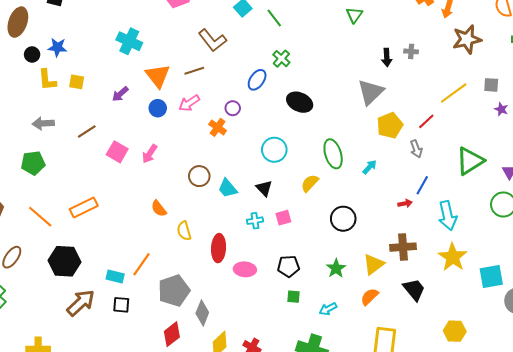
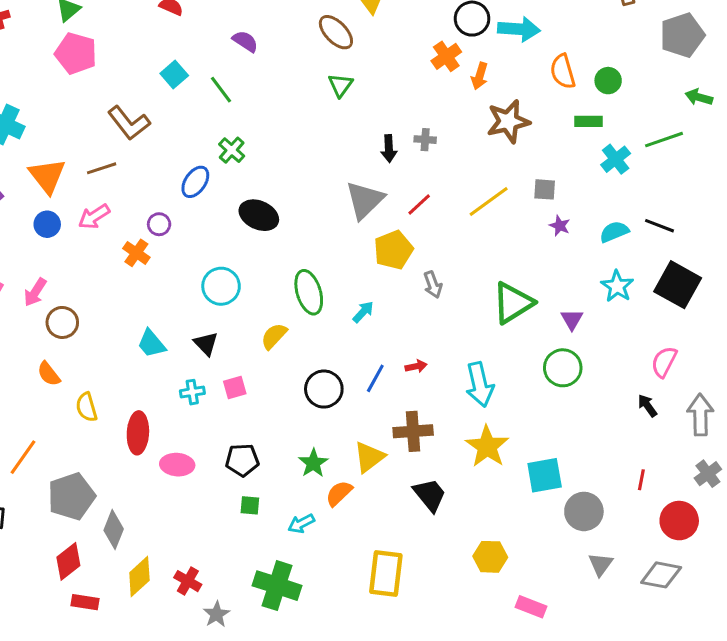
red line: (426, 121) -> (419, 205), moved
brown circle: (199, 176) -> (62, 322), moved
blue line: (422, 185) -> (375, 378), moved
orange semicircle: (370, 297) -> (339, 493), moved

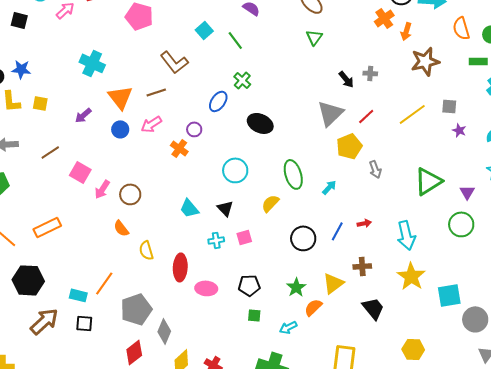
black arrow: (389, 149) -> (346, 79), turned -36
pink arrow: (35, 292) -> (102, 189), moved
brown cross: (413, 431) -> (362, 266), size x0.7

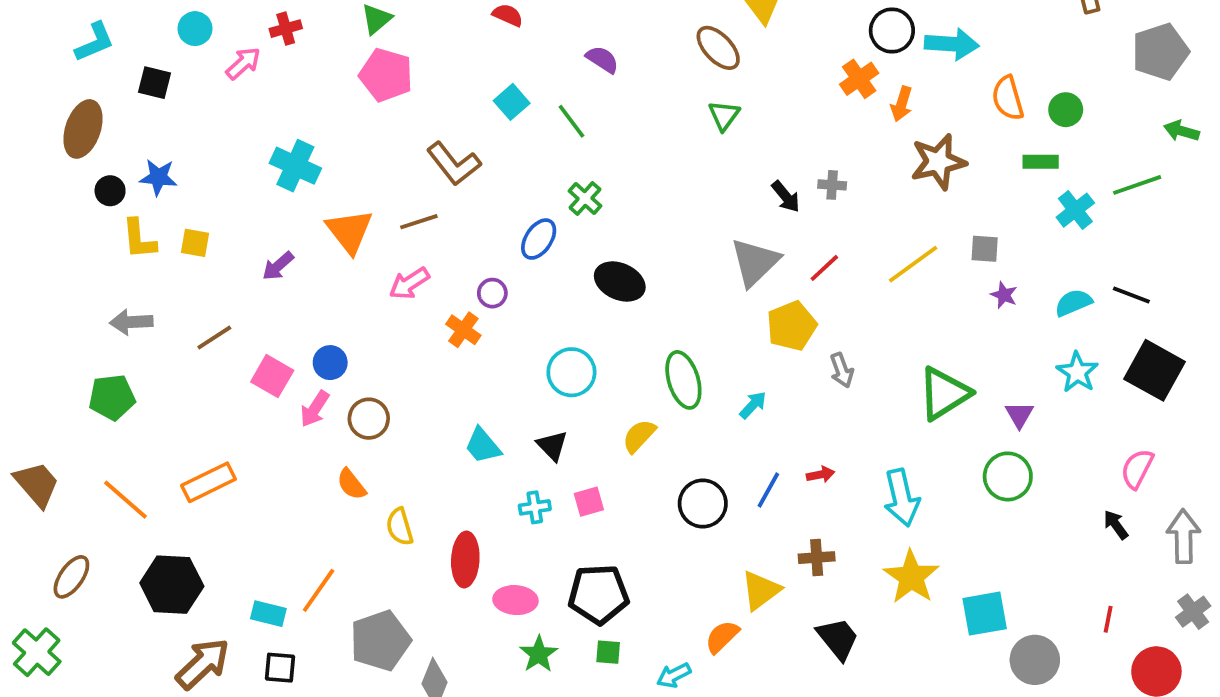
blue circle: (120, 129) -> (330, 363), moved
black pentagon: (249, 285) -> (598, 594), size x1.4
green star: (296, 287) -> (539, 654), moved

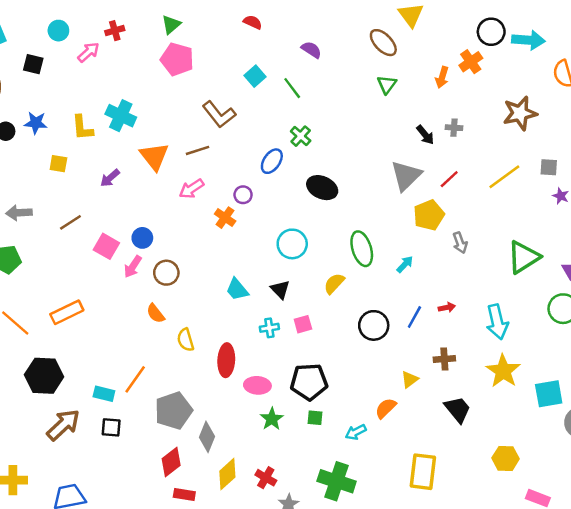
orange arrow: (902, 104) -> (442, 77), moved
yellow L-shape: (139, 239) -> (82, 128), moved
yellow triangle: (761, 590) -> (410, 379), size x0.7

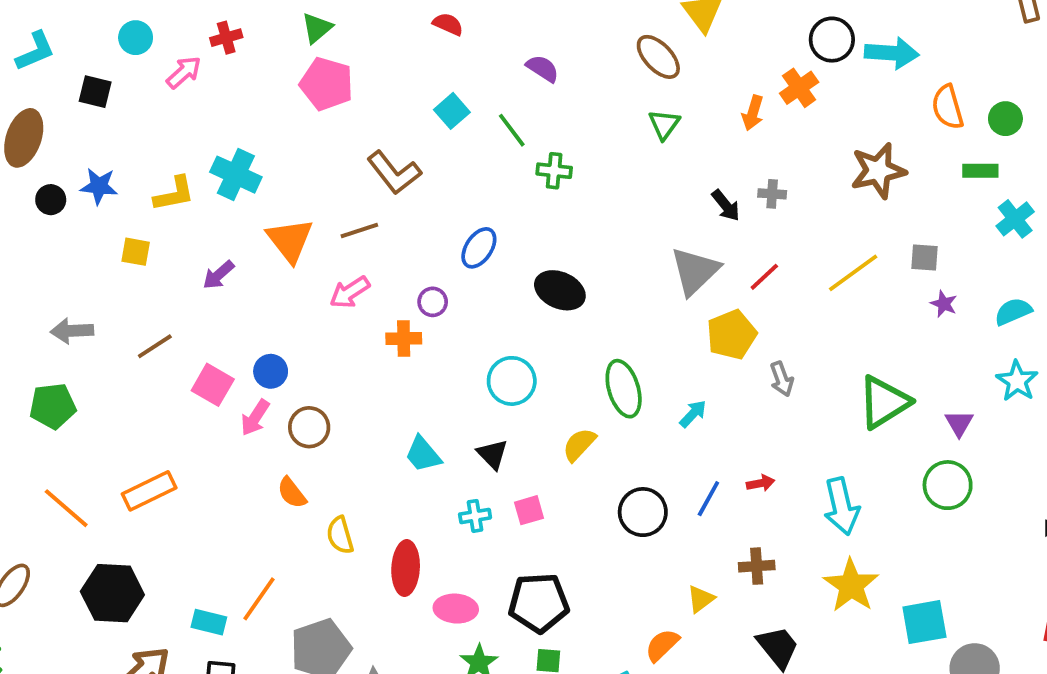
yellow L-shape: (82, 128) -> (174, 194), turned -96
green cross: (301, 136) -> (554, 171), moved, turned -36
orange cross: (225, 218) -> (404, 339), turned -36

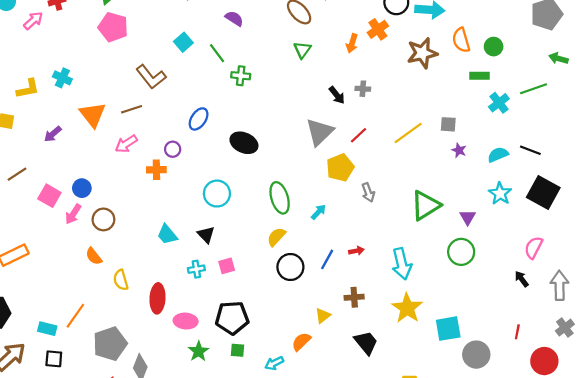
brown star: (878, 171) -> (422, 53), moved
cyan cross: (236, 175) -> (62, 78), size x0.7
yellow semicircle: (579, 445) -> (276, 237), moved

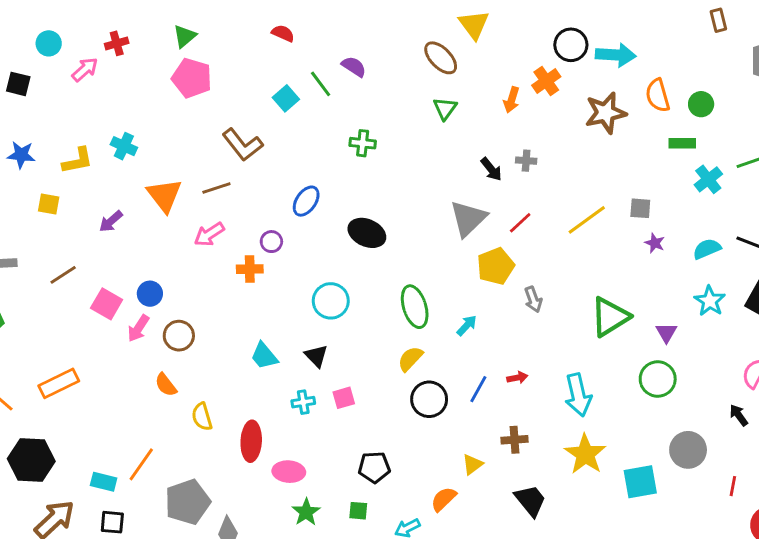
green line: (217, 53) -> (321, 84), moved
black pentagon: (232, 318) -> (374, 467), moved, size x0.7
gray circle: (476, 355) -> (688, 450), moved

